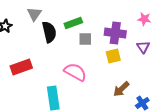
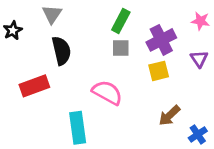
green rectangle: (73, 23) -> (121, 21), moved, turned -42
black semicircle: (49, 32) -> (61, 51), moved
purple cross: (115, 33) -> (161, 40), turned -35

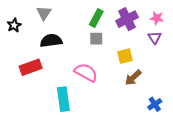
purple cross: (161, 40) -> (127, 19), moved
black semicircle: (61, 51) -> (51, 41), turned -85
purple triangle: (199, 59) -> (155, 38), moved
brown arrow: (169, 116) -> (133, 78), moved

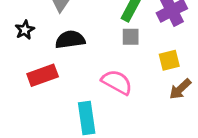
black star: (14, 25) -> (25, 30), moved

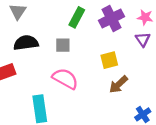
gray square: (131, 37) -> (63, 45), moved

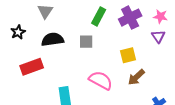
pink semicircle: (65, 79) -> (101, 80), moved

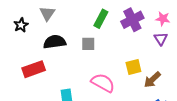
black star: (18, 32) -> (21, 25), moved
yellow square: (128, 55) -> (133, 67), moved
brown arrow: (136, 77) -> (152, 80), moved

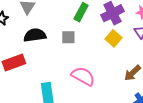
yellow square: (133, 67) -> (114, 38), moved, turned -35

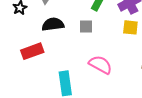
yellow square: (114, 38) -> (130, 27), turned -35

